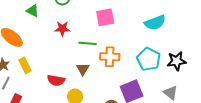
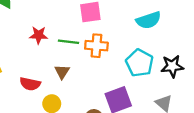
red star: (62, 29) -> (39, 35), moved
orange cross: (110, 57) -> (96, 46), moved

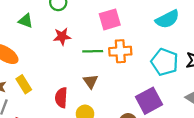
red star: (39, 35) -> (62, 36), moved
red semicircle: (30, 84) -> (61, 98), turned 90

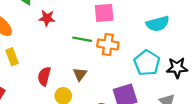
red star: (62, 36) -> (47, 18), moved
brown triangle: (91, 81) -> (80, 74), moved

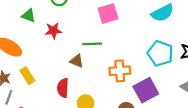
orange cross: (108, 44) -> (120, 71), moved
brown triangle: (80, 74) -> (77, 61), moved, turned -32

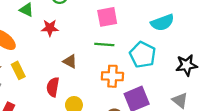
green line: (92, 44) -> (104, 45), moved
cyan pentagon: (160, 53) -> (143, 55), moved

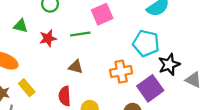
green line: (104, 45) -> (80, 34), moved
black star: (187, 65) -> (169, 65), moved

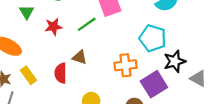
green triangle: (21, 26) -> (27, 12), turned 42
green line: (80, 34) -> (87, 24), turned -30
red semicircle: (65, 96) -> (61, 73), moved

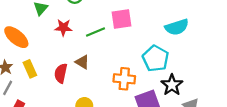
black star: (175, 61) -> (172, 85), turned -30

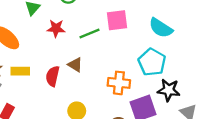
cyan semicircle: (177, 27) -> (161, 28), moved, turned 50
yellow rectangle: (30, 69) -> (20, 71), turned -66
black star: (172, 85) -> (169, 90), turned -30

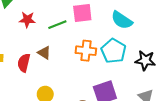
orange cross: (119, 83) -> (86, 51), moved
black star: (169, 90) -> (145, 60), moved

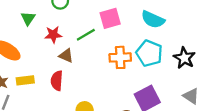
brown triangle: (44, 53) -> (66, 56), moved
black star: (145, 60) -> (184, 58), turned 30

